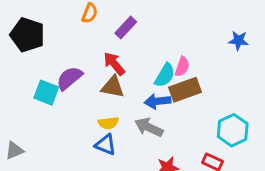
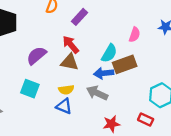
pink semicircle: (182, 67) -> (135, 35), moved
cyan square: (46, 93) -> (30, 89), moved

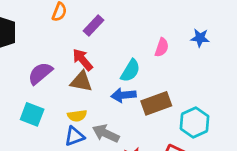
brown rectangle: (125, 64) -> (156, 103), moved
gray arrow: (97, 93) -> (106, 133), moved
blue triangle: (64, 106) -> (74, 136), turned -42

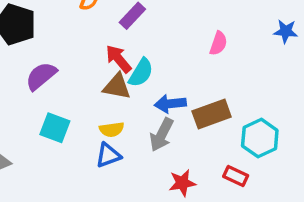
blue star: (200, 38) -> (286, 31), moved
cyan semicircle: (130, 71) -> (141, 73), moved
purple semicircle: (40, 73) -> (41, 76), moved
gray arrow: (106, 133) -> (162, 135), moved, turned -88

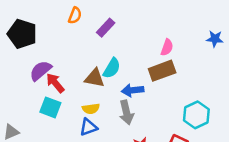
red arrow: (119, 59) -> (55, 83), moved
brown rectangle: (212, 114) -> (162, 71), moved
gray arrow: (162, 135) -> (126, 112), turned -40

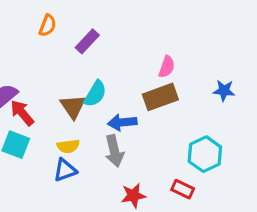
blue star: (215, 39) -> (224, 91), moved
brown triangle: (95, 78) -> (73, 106), turned 45

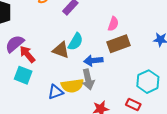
pink semicircle: (167, 67) -> (113, 24), moved
brown triangle: (73, 106) -> (61, 50), turned -36
yellow semicircle: (68, 146) -> (72, 86), moved, size x1.5

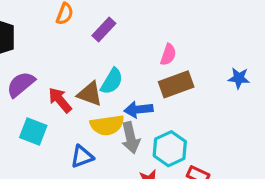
red arrow: (27, 54) -> (60, 100), moved
cyan hexagon: (148, 82) -> (170, 149), moved
yellow semicircle: (72, 86) -> (107, 125), moved

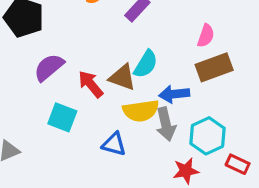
blue triangle: (82, 157) -> (114, 144), turned 35

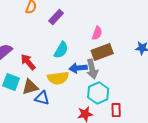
brown triangle: (122, 77) -> (30, 87), moved, turned -36
gray arrow: (166, 124) -> (92, 69), moved
red rectangle: (238, 164) -> (116, 110), turned 64

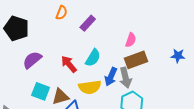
red arrow: (28, 62) -> (69, 64), moved
blue arrow: (78, 68) -> (111, 77), turned -60

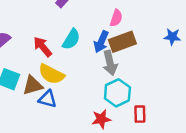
blue arrow: (111, 77) -> (101, 42), moved
yellow semicircle: (90, 87) -> (51, 74), moved, turned 35

